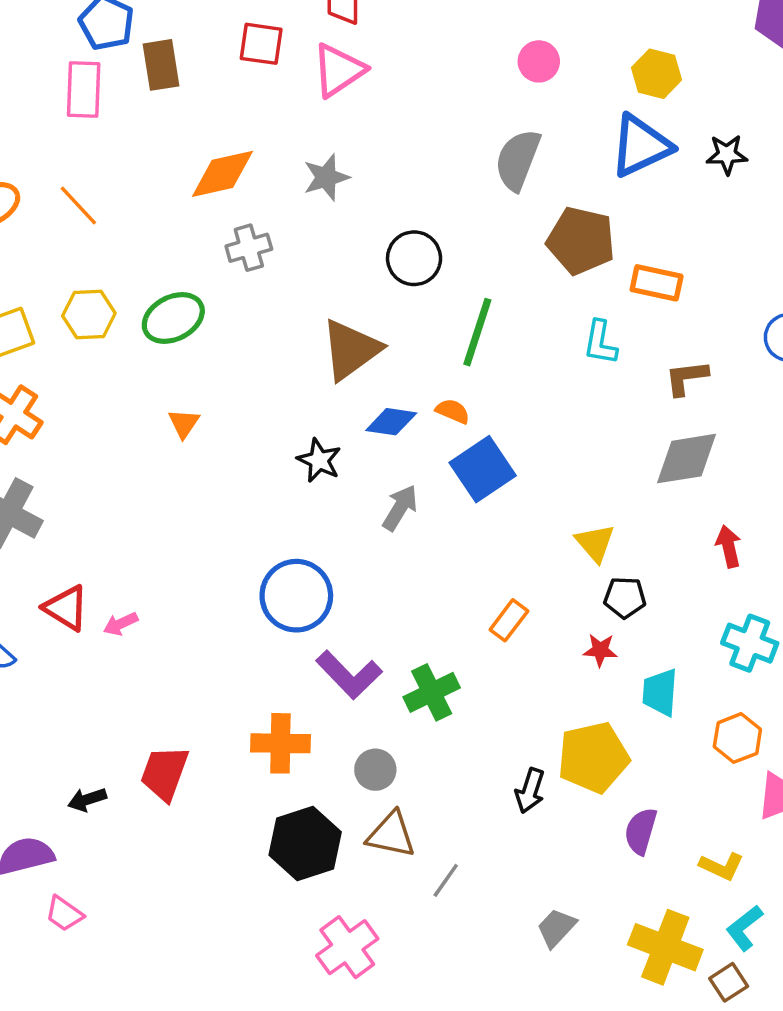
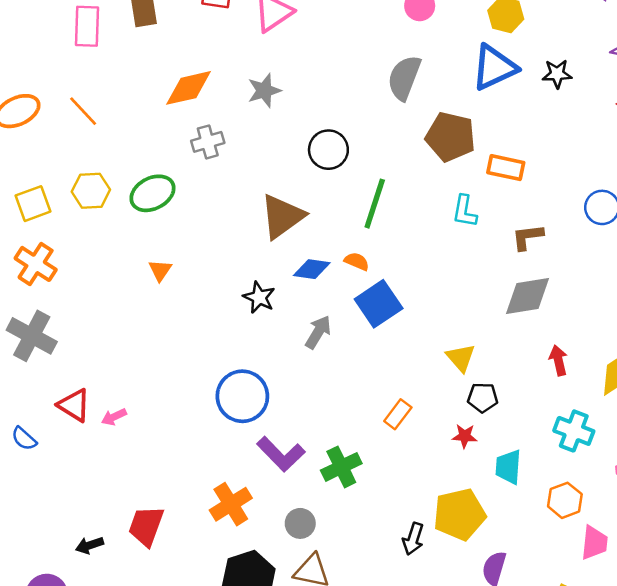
orange cross: (280, 743) -> (231, 504), turned -33

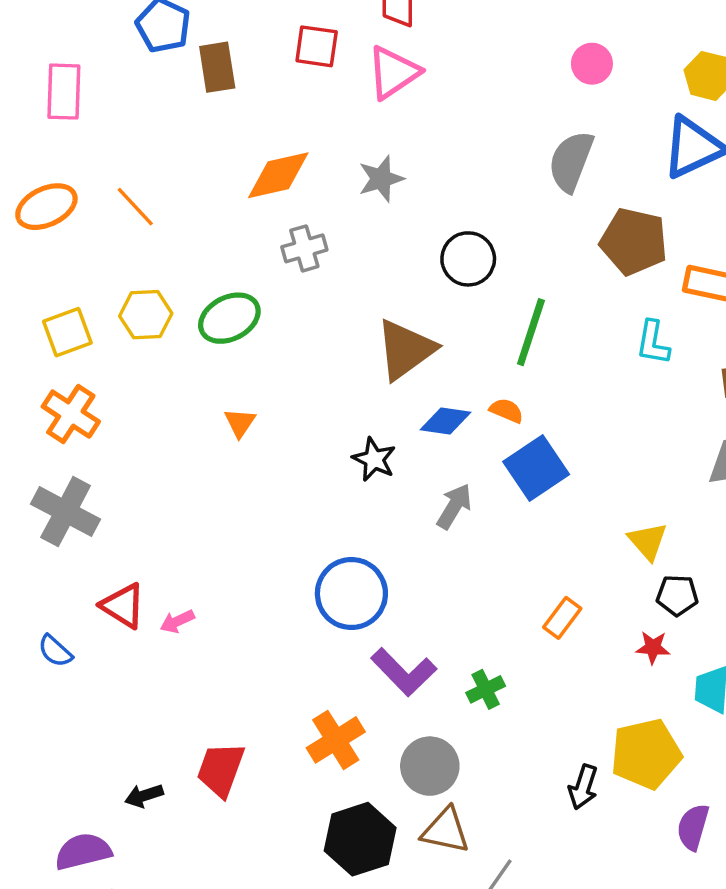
pink rectangle: (87, 26) -> (64, 92), moved
green cross: (341, 467) -> (486, 689), size x0.7
gray circle: (300, 523) -> (430, 766), size x1.4

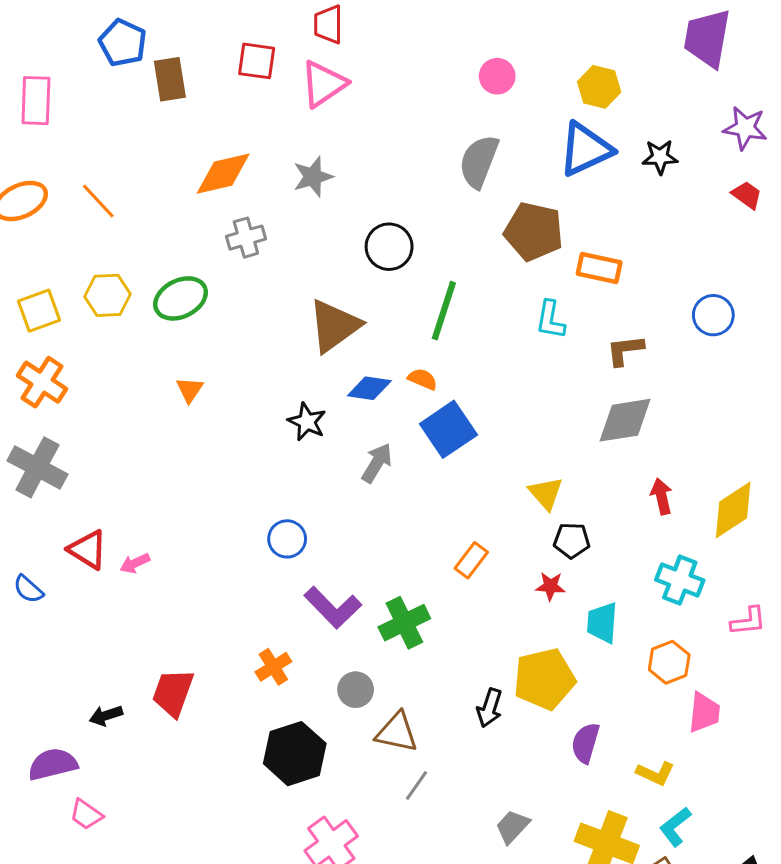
blue circle: (351, 594) -> (287, 539), size x0.6
green cross: (486, 689) -> (404, 623), size x1.5
orange cross: (336, 740) -> (273, 667), size x0.7
gray circle: (430, 766) -> (356, 690), size x0.7
brown triangle: (446, 831) -> (397, 732), moved

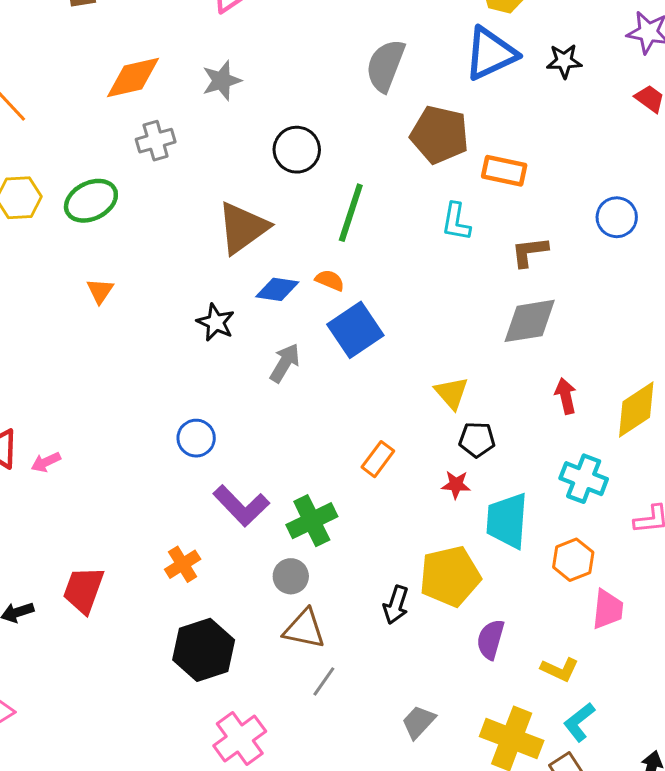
cyan trapezoid: (602, 623) -> (507, 521), size x1.4
gray circle: (356, 690) -> (291, 576), moved

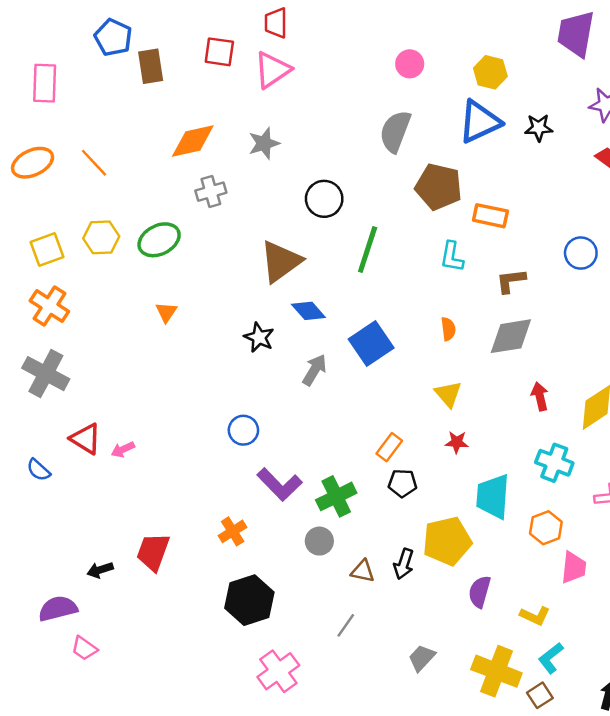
orange semicircle: (330, 280) -> (448, 329), moved, turned 60
blue diamond: (277, 289) -> (308, 311), turned 40
black pentagon: (477, 440) -> (402, 483), moved
red star: (456, 485) -> (457, 442), moved
brown triangle: (304, 629) -> (363, 571), moved, size x0.7

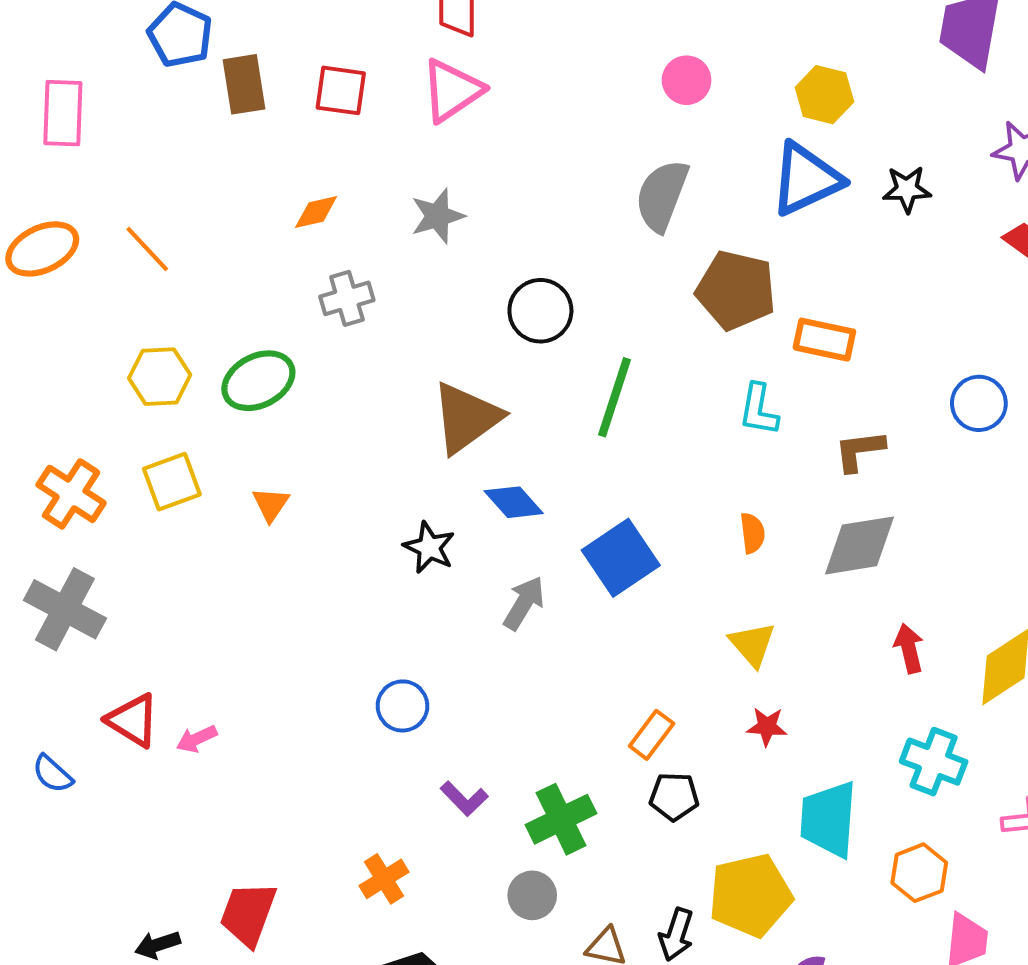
red square: (219, 52) -> (341, 90), moved
orange diamond: (193, 141) -> (316, 212), size x0.6
yellow square: (47, 249) -> (172, 482), moved
purple L-shape: (280, 484) -> (464, 799), size x0.6

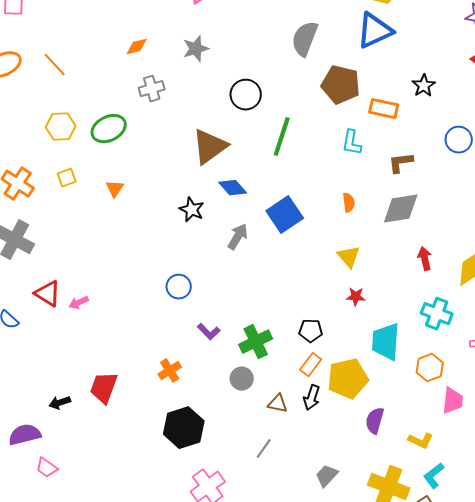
black star: (907, 189) -> (424, 86), moved, turned -30
yellow square: (172, 482) -> (67, 178), size x0.7
orange rectangle: (652, 735) -> (311, 365), moved

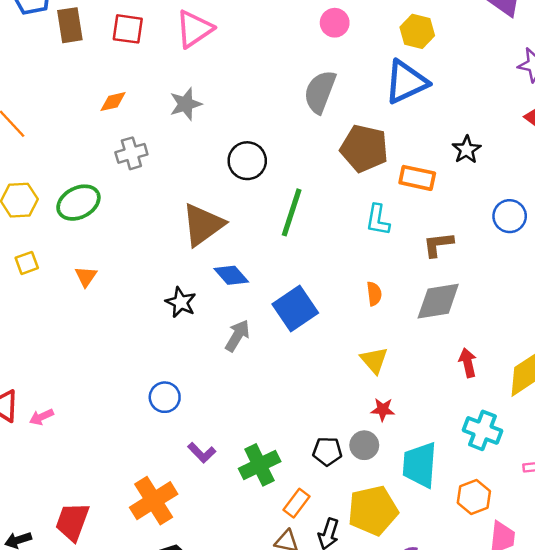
orange rectangle: (311, 365) -> (297, 503), moved
orange cross: (170, 371) -> (154, 501), size x1.6
gray circle: (242, 379) -> (364, 445), moved

